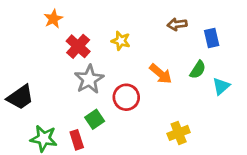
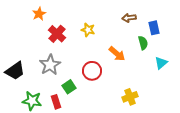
green semicircle: (198, 70) -> (143, 43), moved, turned -48
gray star: (89, 79) -> (50, 65), moved

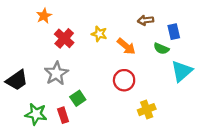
green semicircle: (143, 43) -> (161, 49), turned 128
orange arrow: (117, 54) -> (126, 46), moved
cyan triangle: (161, 63) -> (182, 71), size x1.5
red circle: (92, 71) -> (124, 80), moved

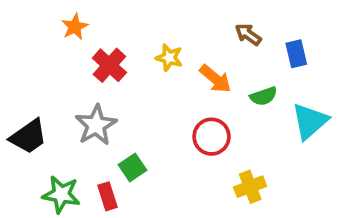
brown arrow: (146, 20) -> (248, 34), turned 42
green semicircle: (161, 49) -> (264, 96), moved, turned -42

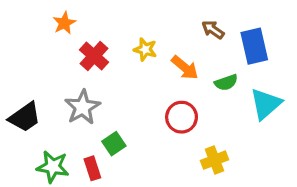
blue rectangle: (296, 54) -> (254, 46), size x1.5

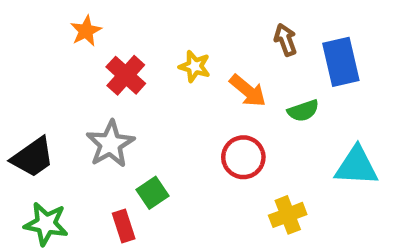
brown arrow: (213, 30) -> (285, 40), turned 35
cyan triangle: (266, 104) -> (356, 166), moved, turned 44
green star: (53, 167) -> (46, 224), moved

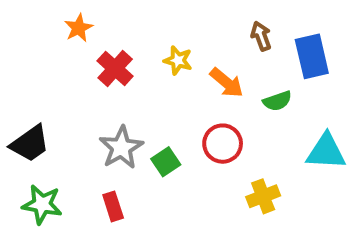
gray star: (110, 144) -> (121, 148), moved
green square: (152, 193) -> (166, 162), moved

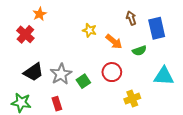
red cross: (115, 69) -> (25, 34), moved
black trapezoid: (30, 144) -> (33, 72), moved

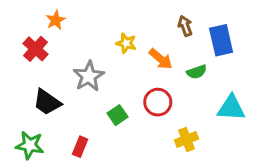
black trapezoid: (33, 72) -> (47, 102), turned 70
gray star: (61, 74) -> (89, 76), moved
red rectangle: (57, 104) -> (80, 147), turned 40

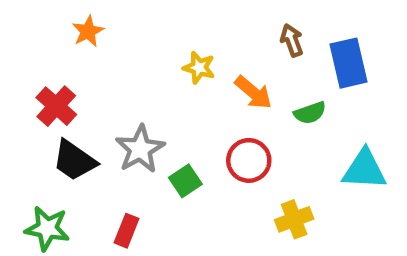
red cross: (35, 49) -> (56, 106), moved
gray star: (89, 76) -> (140, 149), moved

